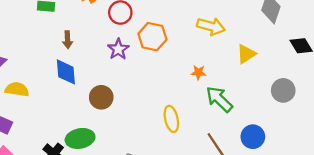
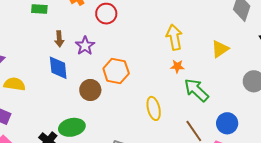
yellow arrow: (211, 26) -> (174, 37), moved, turned -115
orange hexagon: (152, 37) -> (116, 71), moved
purple star: (118, 49) -> (85, 46), moved

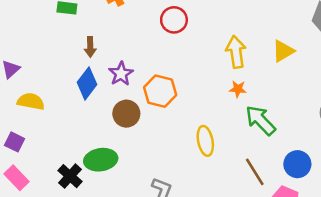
red circle: (106, 14) -> (174, 20), moved
purple star: (85, 46) -> (121, 74), moved
yellow triangle: (220, 49) -> (283, 51), moved
blue diamond: (58, 68) -> (87, 83), turned 40

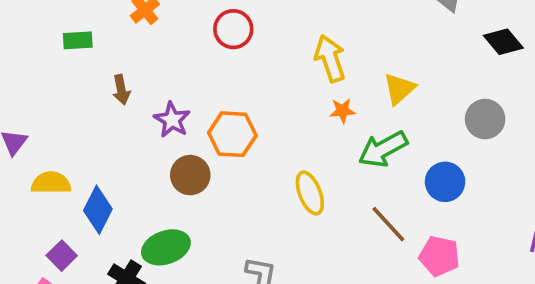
yellow triangle: (283, 51) -> (399, 89), moved
blue diamond: (87, 83) -> (98, 210), moved
green arrow: (261, 120) -> (383, 149), turned -64
purple square: (15, 142) -> (62, 256), moved, turned 30
blue circle: (297, 164) -> (445, 182), moved

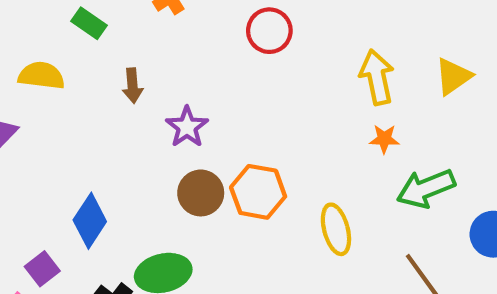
green rectangle: (78, 40) -> (89, 23), turned 32
yellow triangle: (399, 89) -> (453, 76), moved
orange hexagon: (232, 134) -> (258, 192), moved
yellow semicircle: (51, 183) -> (41, 76), moved

